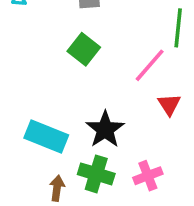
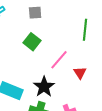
pink line: (150, 65) -> (59, 60), moved

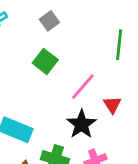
gray square: (35, 13) -> (49, 21), turned -32
black star: (44, 87) -> (81, 124), moved

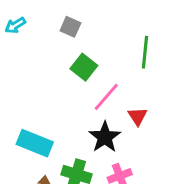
gray square: (49, 21) -> (70, 27), turned -30
green square: (45, 61) -> (84, 67), moved

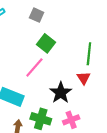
green line: (145, 52) -> (89, 54), moved
pink line: (106, 97) -> (34, 67), moved

